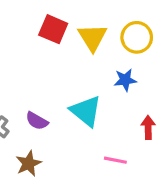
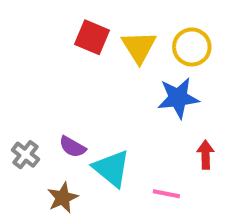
blue star: (125, 80) -> (178, 98), size x1.5
cyan triangle: (86, 111) -> (112, 168), moved

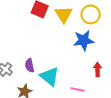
purple semicircle: (72, 147) -> (30, 65), turned 48

